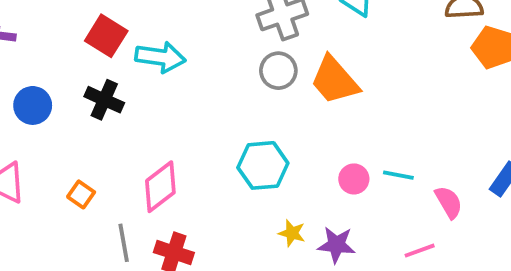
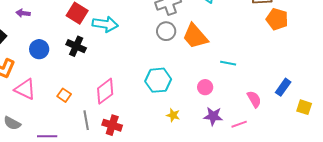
cyan line: (398, 175) -> (228, 63), moved
purple star: (336, 245) -> (213, 116), moved

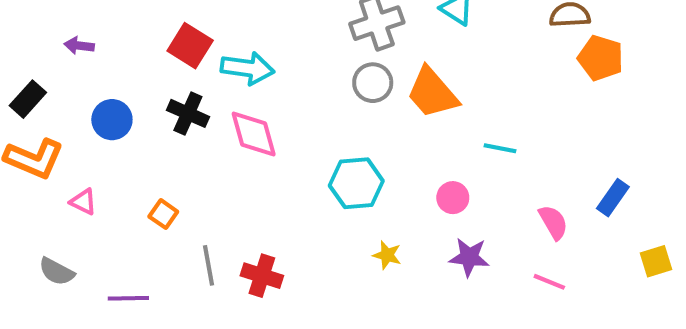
pink triangle: (25, 89) -> (83, 202), size x0.6
pink diamond: (105, 91) -> (254, 134), moved, turned -68
yellow square: (304, 107) -> (656, 261), moved, turned -35
pink line: (239, 124) -> (549, 282), moved, turned 42

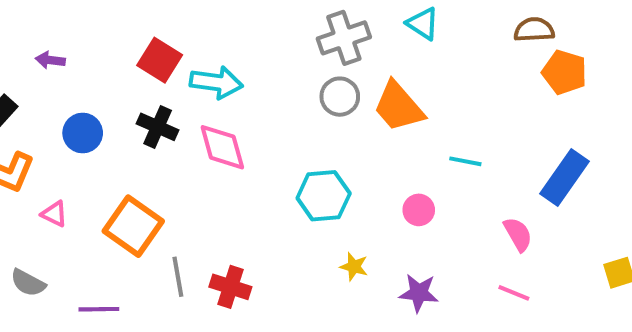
blue rectangle: (613, 198) -> (564, 178), moved, size x1.5
orange square: (163, 214) -> (133, 226), size x2.0
purple star: (469, 257) -> (419, 293), moved

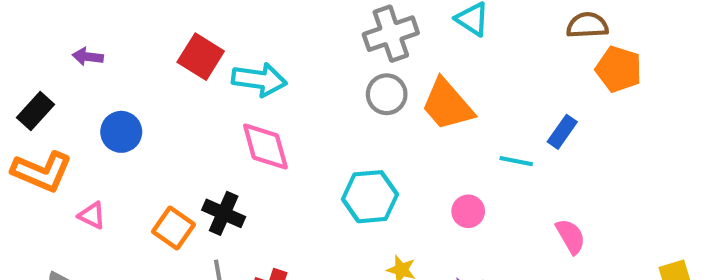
black cross: (158, 127) -> (224, 213), moved
blue rectangle: (564, 178) -> (562, 132), moved, size x0.6
orange square: (133, 226) -> (173, 228), size x0.7

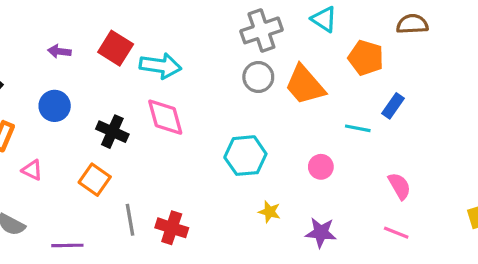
purple arrow: (88, 57) -> (59, 51), moved
orange pentagon: (619, 69) -> (366, 58), moved
black cross: (224, 213) -> (112, 132), moved

